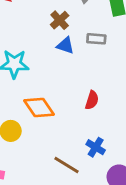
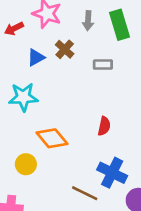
blue triangle: (65, 45) -> (36, 57), moved, turned -42
blue cross: (96, 147) -> (112, 173), size x1.5

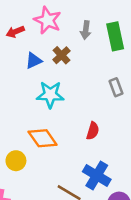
gray rectangle: (103, 64) -> (116, 87), moved, turned 66
cyan star: (23, 97) -> (50, 95), moved

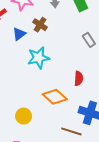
orange diamond: (43, 138) -> (55, 97), moved

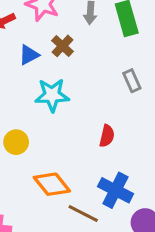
orange diamond: (55, 97) -> (52, 184), moved
yellow circle: (24, 116) -> (16, 142), moved

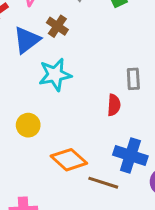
blue triangle: (29, 55) -> (27, 40), size x1.4
gray rectangle: (132, 81) -> (133, 79), moved, turned 30

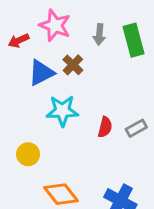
gray rectangle: (133, 79) -> (136, 128), turned 54
red semicircle: (114, 105) -> (105, 127), moved

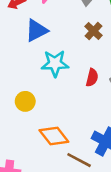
brown cross: (73, 65) -> (94, 31), moved

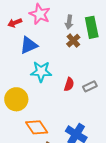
brown cross: (94, 31) -> (73, 41), moved
yellow circle: (25, 101) -> (16, 99), size x1.5

